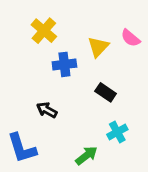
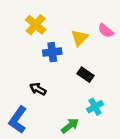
blue L-shape: (22, 148) -> (18, 120), turned 52

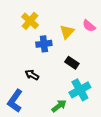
cyan cross: (95, 107) -> (80, 90), size x1.5

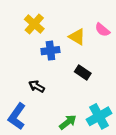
yellow triangle: (67, 32) -> (77, 37), turned -42
cyan cross: (80, 90) -> (99, 116), moved

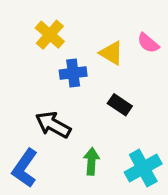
black arrow: (37, 86) -> (53, 125), size x1.5
green arrow: (68, 122) -> (91, 161), moved, turned -48

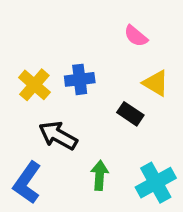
yellow cross: (50, 35) -> (34, 85), moved
pink semicircle: (148, 43) -> (136, 36), moved
yellow triangle: (111, 53) -> (156, 83), moved

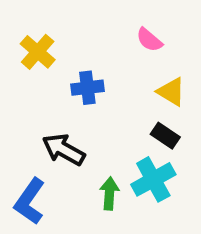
yellow cross: (34, 85) -> (38, 52), moved
black rectangle: (130, 114) -> (165, 136), moved
cyan cross: (156, 183) -> (153, 179), moved

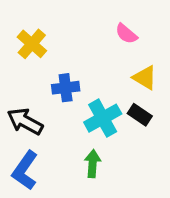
blue cross: (87, 88) -> (66, 88), moved
black arrow: (64, 150) -> (25, 121), moved
cyan cross: (153, 179) -> (103, 118), moved

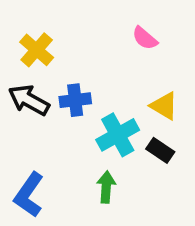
yellow triangle: (145, 78) -> (164, 106), moved
black rectangle: (140, 115) -> (160, 150), moved
black arrow: (25, 121) -> (29, 100), moved

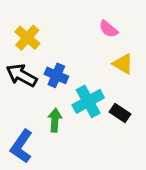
blue cross: (75, 100) -> (56, 75), turned 30
yellow triangle: (164, 106) -> (123, 64), moved
green arrow: (106, 187) -> (55, 120), moved

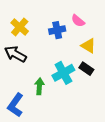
blue cross: (56, 75) -> (57, 30), moved, turned -35
black rectangle: (120, 113) -> (86, 69), moved

